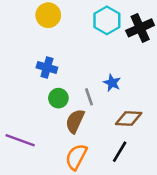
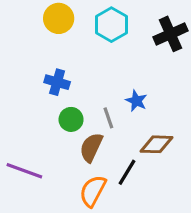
cyan hexagon: (107, 20) -> (111, 25), moved
black line: (120, 152) -> (127, 172), moved

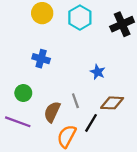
gray line: (108, 118) -> (75, 101), moved
green circle: (71, 119) -> (23, 93), moved
brown semicircle: (91, 147) -> (52, 112), moved

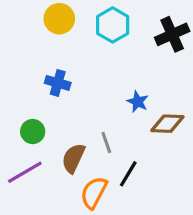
brown diamond: (112, 103) -> (167, 124), moved
purple line: (18, 122) -> (25, 172), turned -50

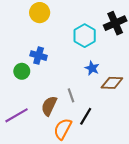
cyan hexagon: (113, 25) -> (85, 36), moved
green circle: (33, 132) -> (22, 71), moved

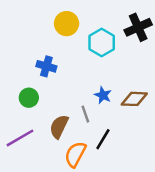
yellow circle: (40, 13) -> (67, 24), moved
blue star: (92, 68) -> (103, 95), moved
green circle: (22, 71) -> (29, 98), moved

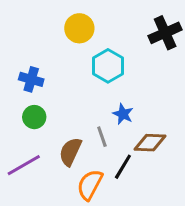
cyan hexagon: (102, 42) -> (108, 66), moved
blue cross: (46, 66) -> (31, 79), moved
brown diamond: (134, 99) -> (150, 143), moved

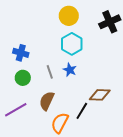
yellow circle: (79, 28) -> (69, 16), moved
blue star: (123, 114) -> (70, 70), moved
gray line: (102, 137) -> (50, 72), moved

